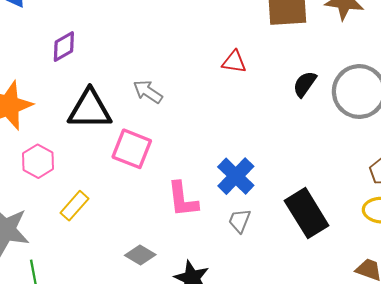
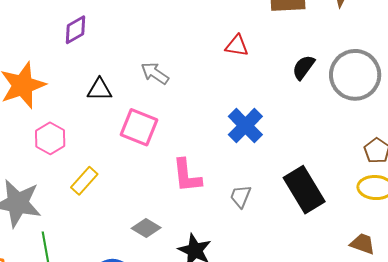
black triangle: (90, 109) -> (100, 90), size x0.6
blue cross: (236, 176) -> (245, 126), moved

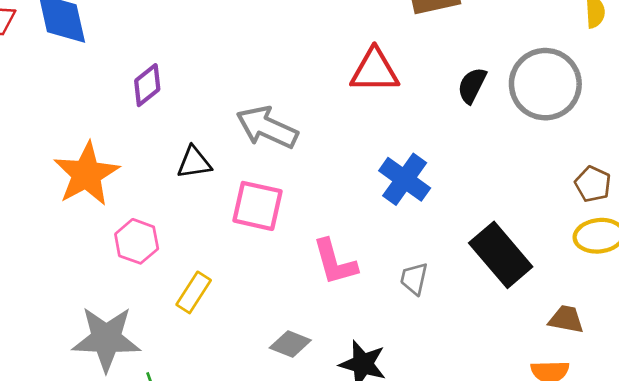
red triangle: (237, 46) -> (375, 71), size x1.5
gray arrow: (155, 73) -> (267, 127), size x1.5
brown trapezoid: (363, 244) -> (566, 319), moved

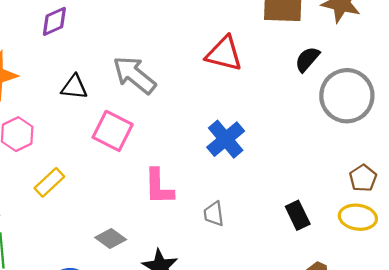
black semicircle: (472, 85) -> (307, 59), moved
black rectangle: (501, 255) -> (298, 215), moved, size x0.6
gray trapezoid: (414, 279) -> (214, 214), turned -35

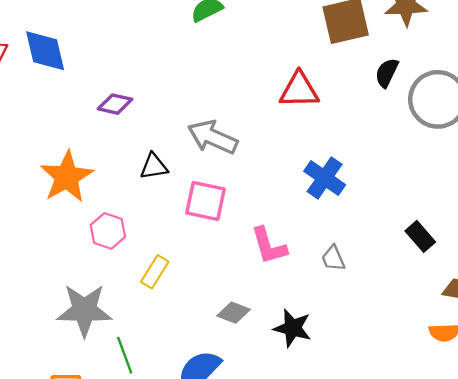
purple diamond: (54, 21) -> (115, 104), turned 52

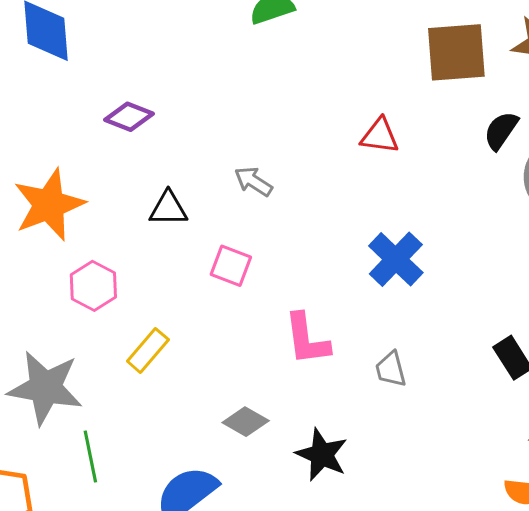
red triangle: (299, 90) -> (380, 136), size x0.7
gray arrow: (213, 137) -> (253, 181), size x0.6
pink square: (206, 201) -> (231, 266), size x0.7

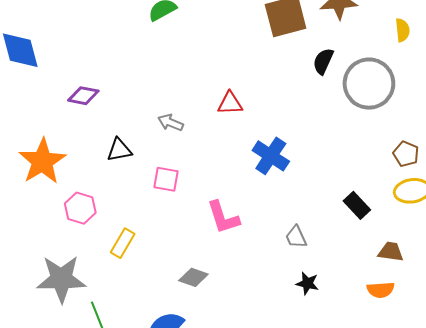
red triangle: (380, 136) -> (230, 103), moved
gray trapezoid: (391, 369) -> (296, 237), moved
black star: (322, 455) -> (307, 283), moved, size x0.7

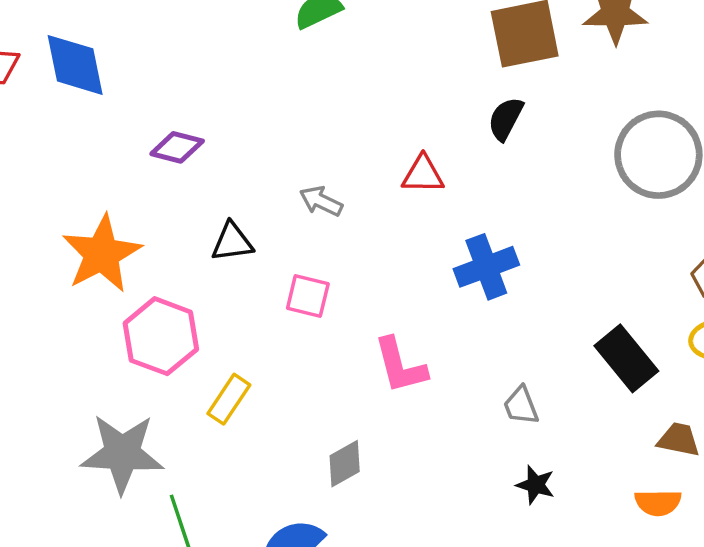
black semicircle: (323, 61) -> (506, 119), moved
blue cross: (271, 156) -> (486, 267), turned 33
black rectangle: (357, 205) -> (626, 358), size x1.4
pink hexagon: (80, 208) -> (161, 336), size x1.4
gray diamond: (193, 277) -> (345, 464), turned -52

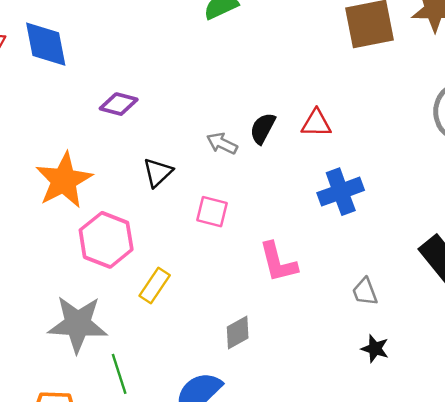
black semicircle: (506, 119) -> (263, 128), moved
red triangle: (423, 175) -> (316, 123), moved
black triangle: (232, 242) -> (158, 172), turned -36

